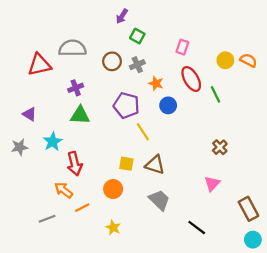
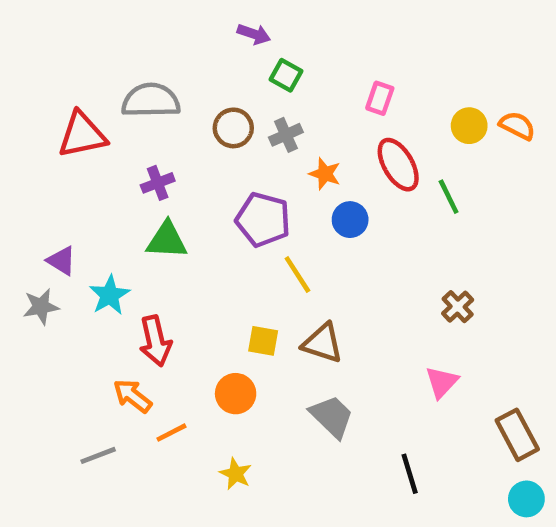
purple arrow: (122, 16) -> (254, 34), turned -104
purple triangle: (29, 114) -> (62, 261), moved
black line: (197, 228) -> (410, 474), turned 36

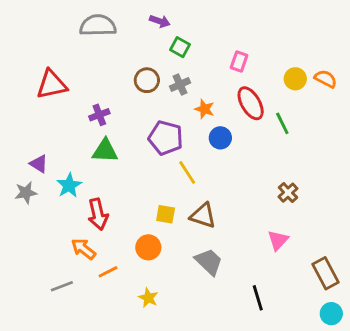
gray semicircle: (151, 100) -> (98, 25), moved

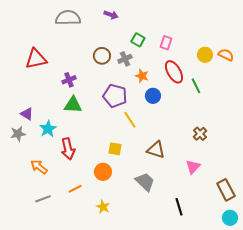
green square: (180, 47) -> (138, 40), moved
brown triangle: (203, 216) -> (156, 150), moved
orange arrow: (83, 249) -> (39, 167), moved

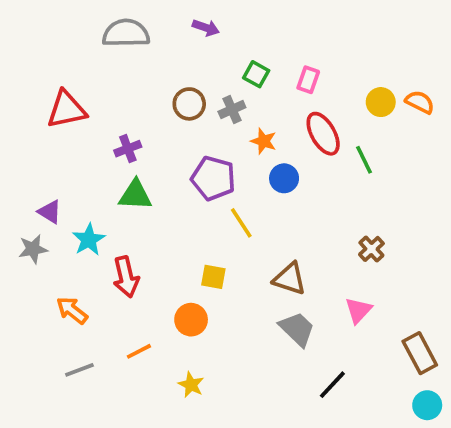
gray trapezoid: (145, 182) -> (297, 329), moved
black line: (179, 207) -> (332, 385), turned 60

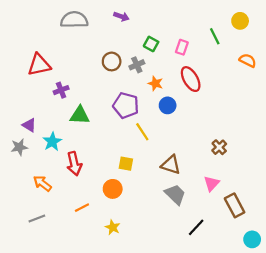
yellow circle: (381, 102) -> (240, 21), moved
purple cross: (128, 149) -> (61, 90), moved
green line: (364, 160) -> (215, 36), moved
brown rectangle: (420, 353) -> (235, 205), moved
gray line: (79, 370) -> (37, 219), moved

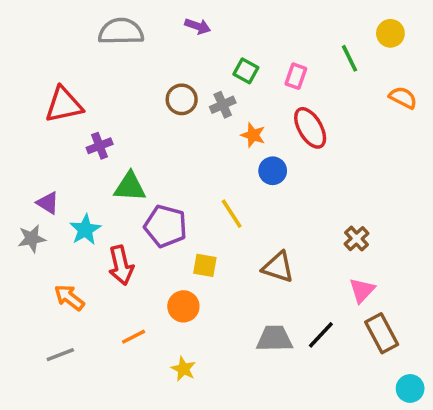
purple pentagon: (126, 105) -> (166, 226), moved
pink triangle: (211, 183) -> (362, 290), moved
gray trapezoid: (175, 194) -> (274, 339), moved, turned -45
black line: (196, 227) -> (321, 335), moved

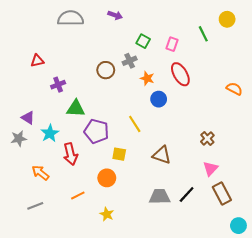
orange semicircle: (403, 98) -> (234, 89), moved
brown circle: (182, 99) -> (106, 70), moved
red triangle: (64, 105) -> (37, 61), size x0.6

